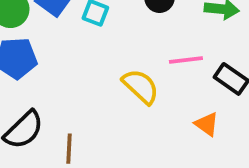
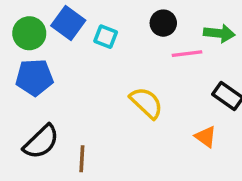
pink line: (186, 60) -> (187, 54), moved

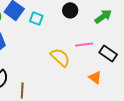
green arrow: (219, 33) -> (103, 16), turned -42
pink line: (187, 54) -> (84, 44), moved

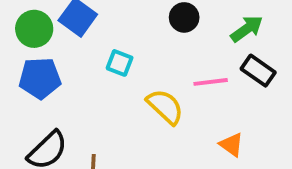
cyan square: (36, 18) -> (120, 63), moved
black rectangle: (108, 53) -> (258, 71), moved

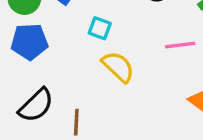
yellow semicircle: (165, 107) -> (118, 67), moved

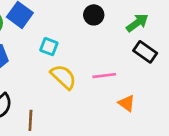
pink line: (180, 45) -> (104, 76), moved

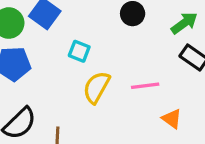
yellow semicircle: (63, 77) -> (96, 87), turned -104

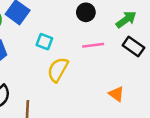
pink line: (145, 86) -> (93, 45), moved

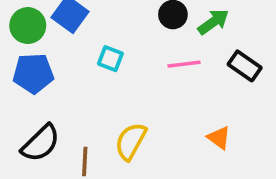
green arrow: (126, 20) -> (213, 22), moved
yellow semicircle: (58, 70) -> (131, 141), moved

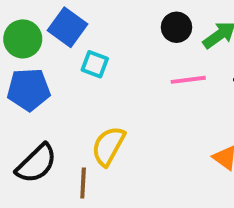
cyan square: (110, 59) -> (95, 64), moved
yellow semicircle: (131, 141) -> (108, 146), moved

